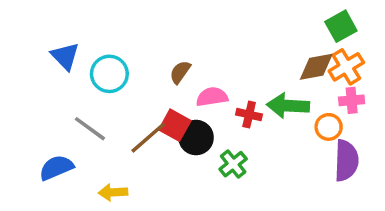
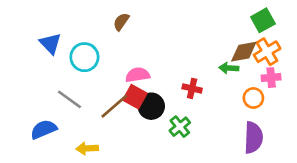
brown semicircle: (180, 72) -> (121, 22), moved
pink semicircle: (212, 97) -> (138, 75), moved
green arrow: (288, 106) -> (229, 68), moved, size x0.6
purple semicircle: (346, 161) -> (253, 138), moved

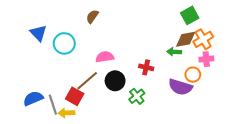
green square: (263, 20) -> (190, 15), moved
red square: (135, 97) -> (75, 96), moved
gray line: (69, 99) -> (53, 105), moved, turned 36
purple semicircle: (253, 138) -> (180, 87), moved, turned 105

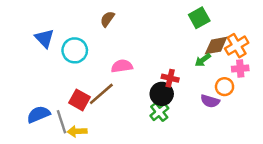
green square: (190, 15) -> (199, 18), moved
green arrow: (174, 52) -> (203, 60), turned -40
black circle: (115, 81) -> (162, 94), moved
purple semicircle: (180, 87) -> (210, 101), size x0.7
red square: (75, 96) -> (80, 100), moved

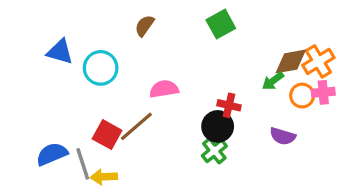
green square: (199, 18) -> (221, 24), moved
blue triangle: (45, 38) -> (60, 52), turned -30
orange circle: (225, 87) -> (302, 96), moved

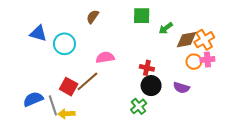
green square: (221, 24) -> (142, 16), turned 30
green arrow: (273, 81) -> (166, 28), moved
black circle: (218, 126) -> (151, 86), moved
green cross: (214, 151) -> (139, 106), moved

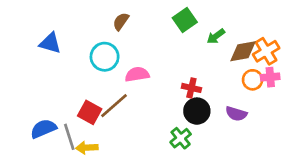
green square: (142, 16) -> (185, 20), turned -36
cyan circle: (64, 44) -> (105, 57), moved

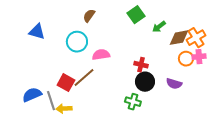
green cross: (181, 138) -> (133, 102), turned -35

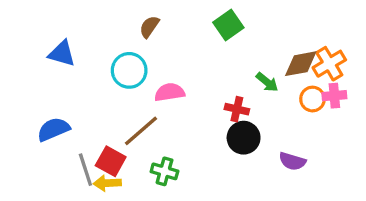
green arrow: (159, 27) -> (267, 82), moved, turned -104
red square: (66, 83) -> (111, 161), moved
purple semicircle: (174, 84) -> (292, 161), moved
blue semicircle: (32, 95) -> (53, 129), moved
green cross: (133, 102) -> (164, 171), moved

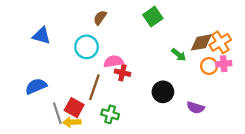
red cross: (237, 109) -> (122, 73), moved
brown line: (141, 131) -> (94, 87), turned -30

